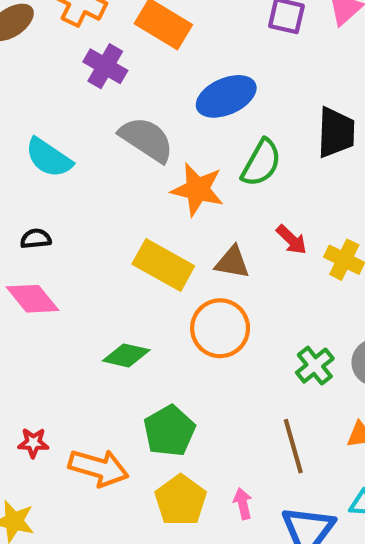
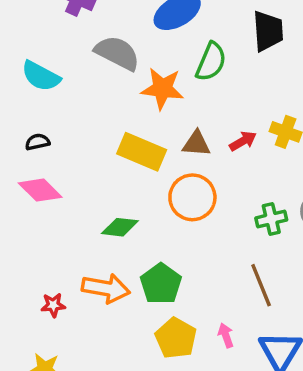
red arrow: (292, 240) -> (243, 141), moved, turned -68
green cross: (315, 366) -> (271, 219), turned 32
orange arrow: (99, 468) -> (106, 288), moved

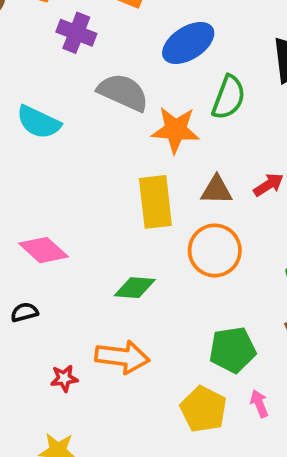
black semicircle: (37, 142) -> (24, 312), moved
yellow rectangle: (142, 152) -> (155, 202), turned 63
green pentagon: (161, 284) -> (232, 350), moved, turned 30

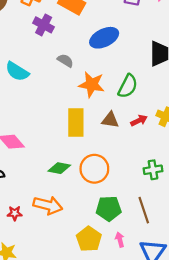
gray semicircle: (123, 92) -> (65, 61), size x0.6
green semicircle: (229, 97) -> (128, 86), moved
orange circle: (215, 250) -> (94, 169), moved

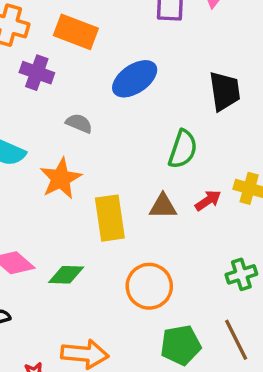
orange star: (92, 84) -> (61, 178), moved, turned -30
green diamond: (59, 168) -> (66, 275), moved

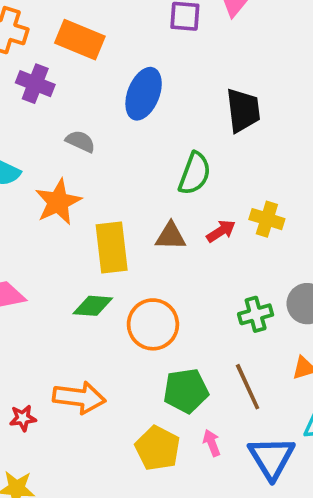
blue ellipse: (135, 79) -> (144, 94), turned -36
green diamond: (66, 275) -> (93, 306), moved

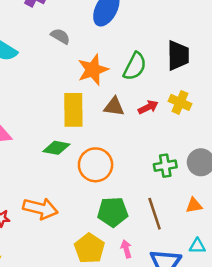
black trapezoid: (243, 110) -> (178, 55), moved
orange star: (58, 202) -> (93, 70), moved

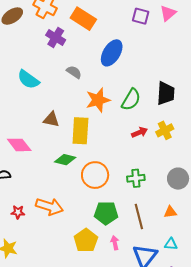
yellow cross: (180, 102) -> (165, 130), turned 36
brown triangle: (114, 107) -> (51, 119), moved
green cross: (165, 166) -> (136, 178), moved

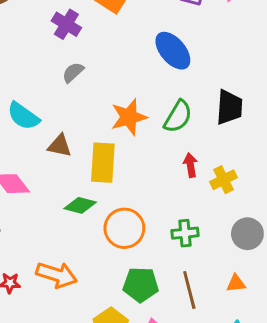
blue ellipse: (112, 53) -> (173, 51), moved, turned -72
gray semicircle: (74, 72) -> (73, 72), moved, turned -77
cyan semicircle: (28, 79) -> (23, 116), moved
yellow cross: (165, 130) -> (223, 180), moved
red arrow: (140, 132) -> (190, 165), turned -77

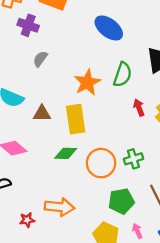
green cross: (185, 233) -> (133, 159), moved

